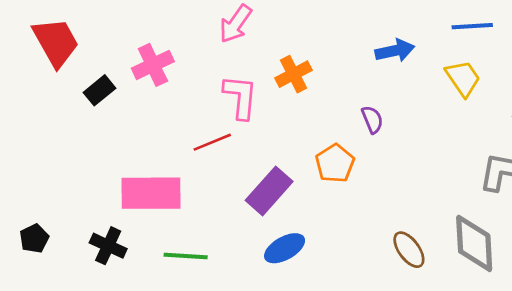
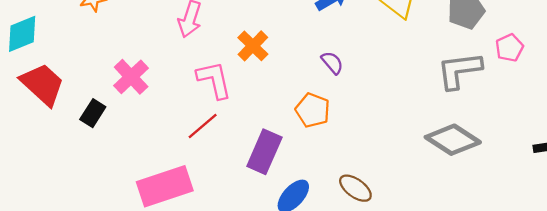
gray diamond: (474, 243) -> (453, 140), turned -36
brown ellipse: (409, 250) -> (355, 188), moved

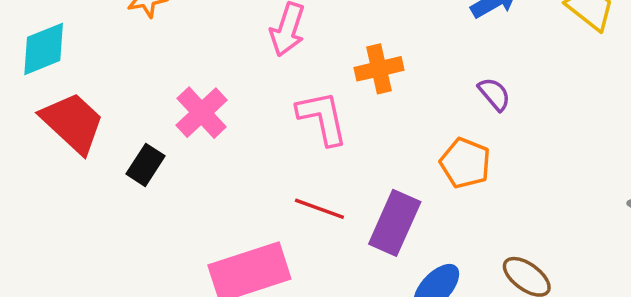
orange cross: (253, 46) -> (379, 69), turned 32
red line: (203, 126) -> (319, 209), moved, turned 60

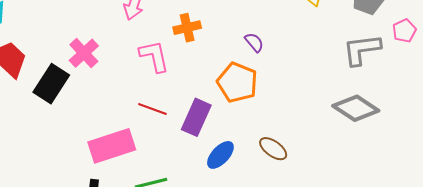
orange pentagon: (465, 163) -> (237, 82), size x1.4
black rectangle: (145, 165) -> (51, 84), size x1.6

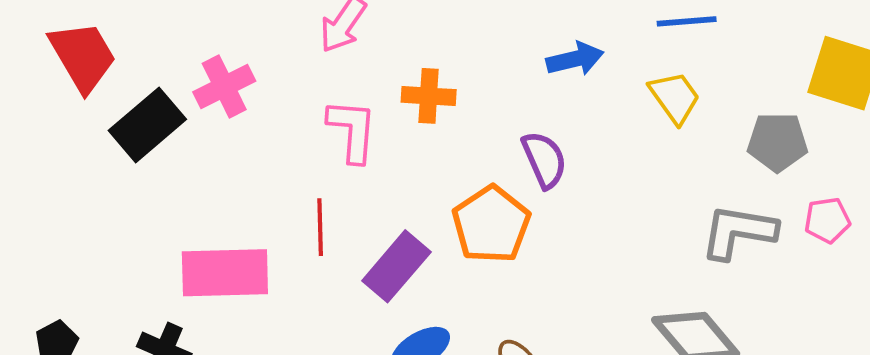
purple semicircle: (254, 42) -> (544, 160), size x1.4
red line: (152, 109) -> (320, 227), turned 52

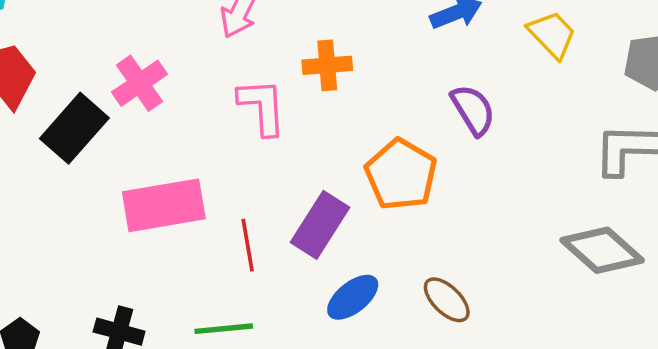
purple semicircle: (544, 160) -> (473, 110), moved
red line: (320, 227) -> (248, 245), moved
pink rectangle: (225, 273) -> (164, 205), moved

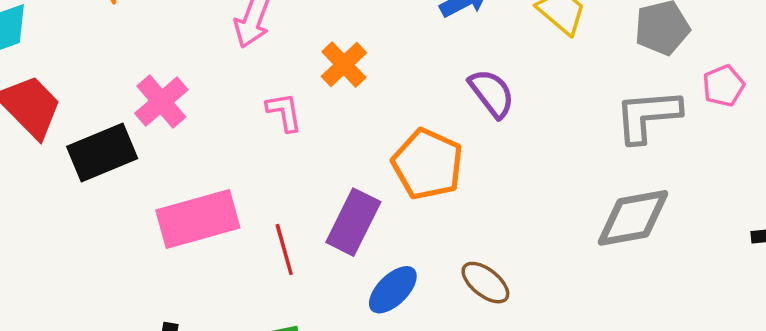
orange cross: (327, 65) -> (344, 65), turned -33
pink L-shape: (262, 107) -> (284, 112), size x0.7
black rectangle: (74, 128) -> (102, 152), turned 32
gray diamond: (602, 250) -> (633, 218), turned -46

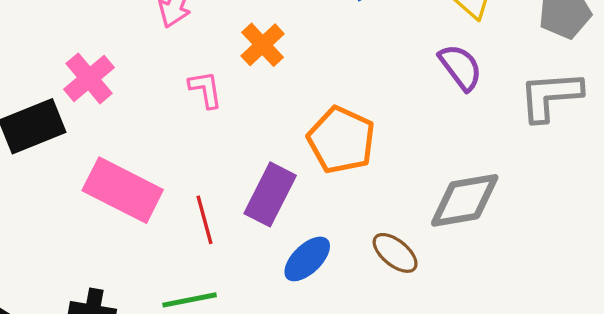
purple semicircle: (492, 93) -> (460, 67), moved
gray diamond: (633, 218) -> (465, 200), moved
pink rectangle: (198, 219) -> (123, 190), turned 42

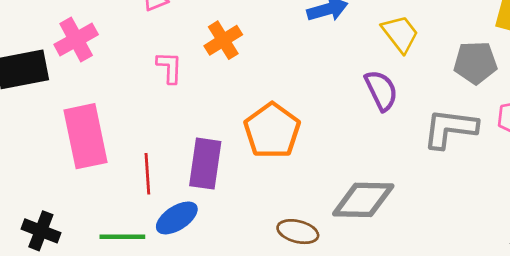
pink rectangle: (123, 190) -> (85, 136), turned 40
purple rectangle: (270, 194) -> (205, 164), turned -30
brown ellipse: (395, 253) -> (298, 232), turned -36
blue ellipse: (307, 259) -> (177, 218), moved

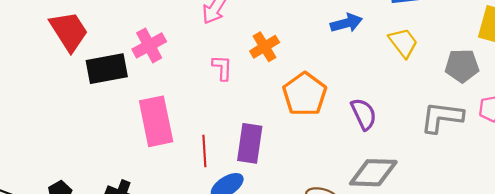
purple semicircle: (381, 90) -> (364, 114), moved
orange pentagon: (272, 131) -> (305, 94), moved

